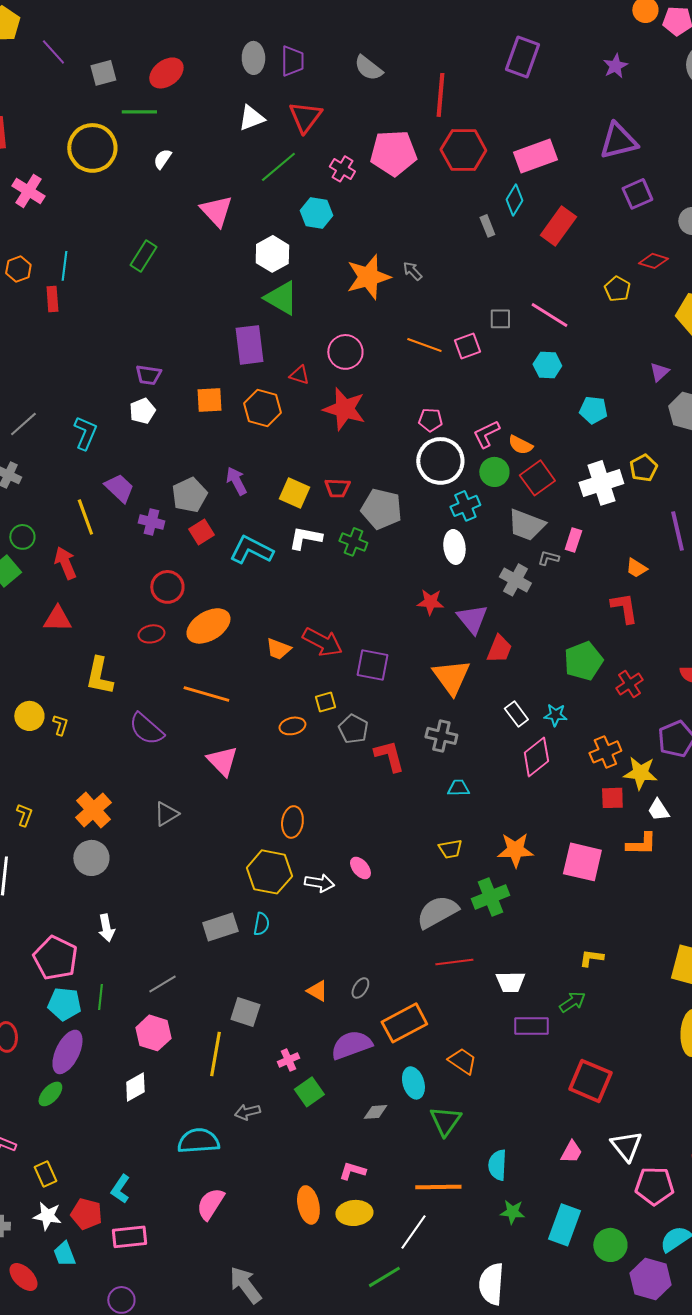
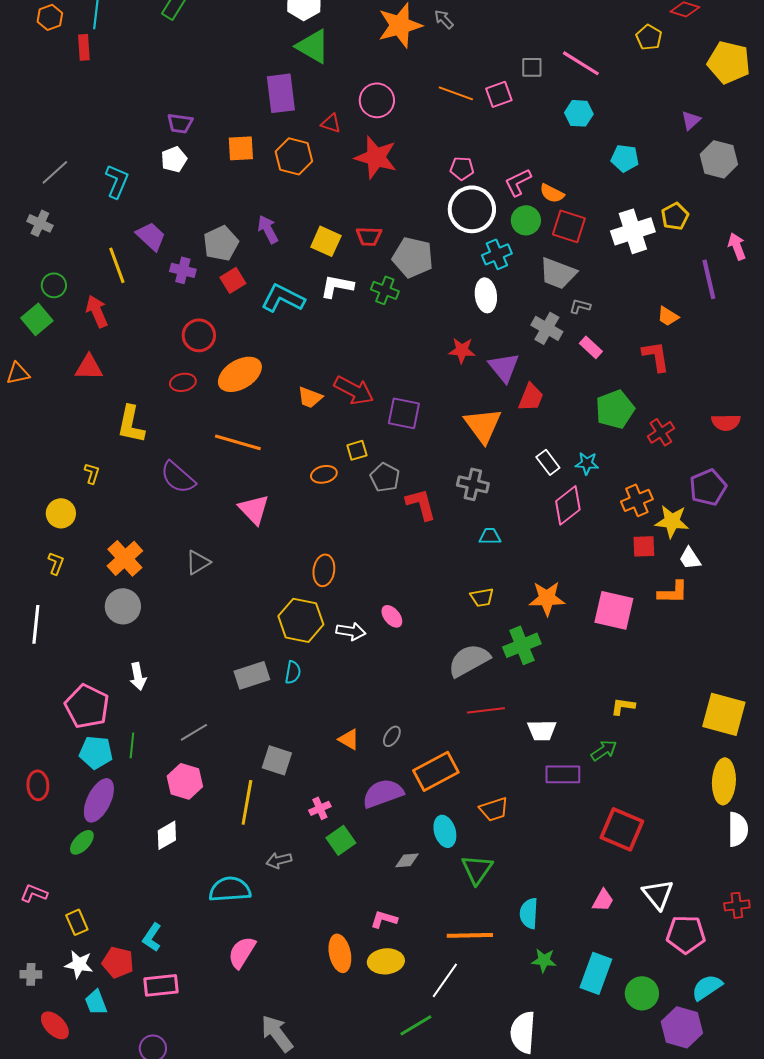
red square: (537, 478) -> (569, 226), turned -36
pink rectangle: (573, 540) -> (591, 347), moved, turned -65
yellow circle: (29, 716) -> (61, 513), moved
orange trapezoid: (462, 1061) -> (494, 809), turned 128

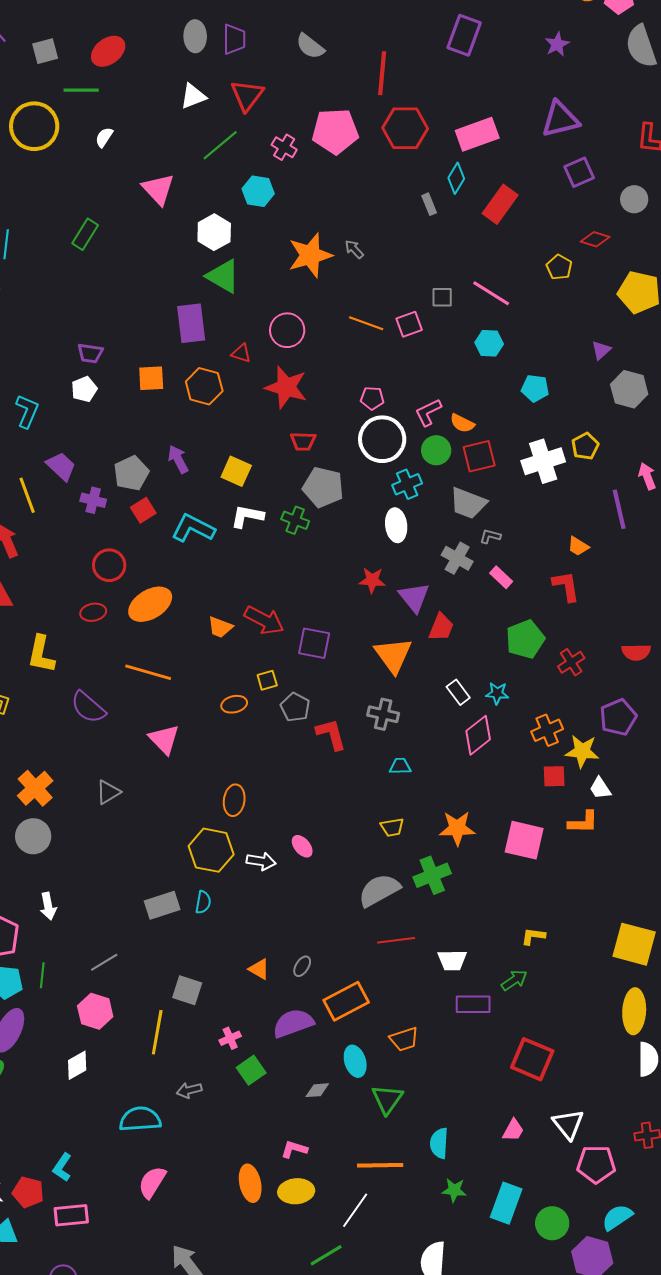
red square: (569, 226) -> (479, 456), turned -32
red trapezoid: (369, 236) -> (303, 441), moved

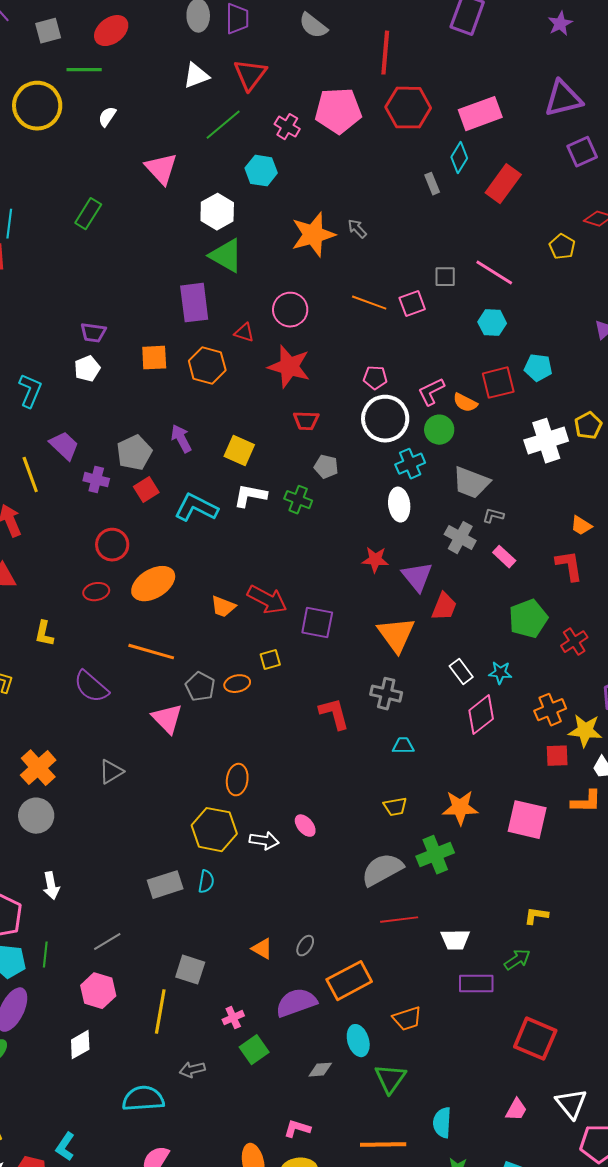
red square: (479, 456) -> (498, 383), moved
gray pentagon: (323, 487) -> (326, 467), size x0.6
yellow L-shape: (41, 654) -> (44, 634), size x0.7
gray pentagon: (295, 707) -> (200, 687), moved

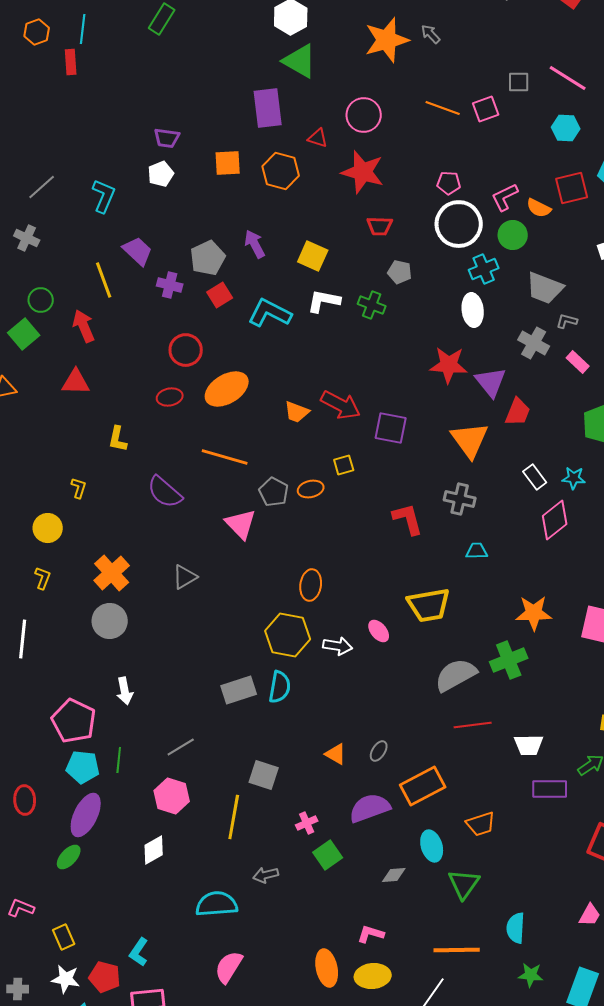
red star: (375, 560) -> (449, 365), size x1.4
yellow trapezoid: (395, 807) -> (429, 605), moved, size x1.8
cyan semicircle: (206, 882) -> (280, 687), size x1.4

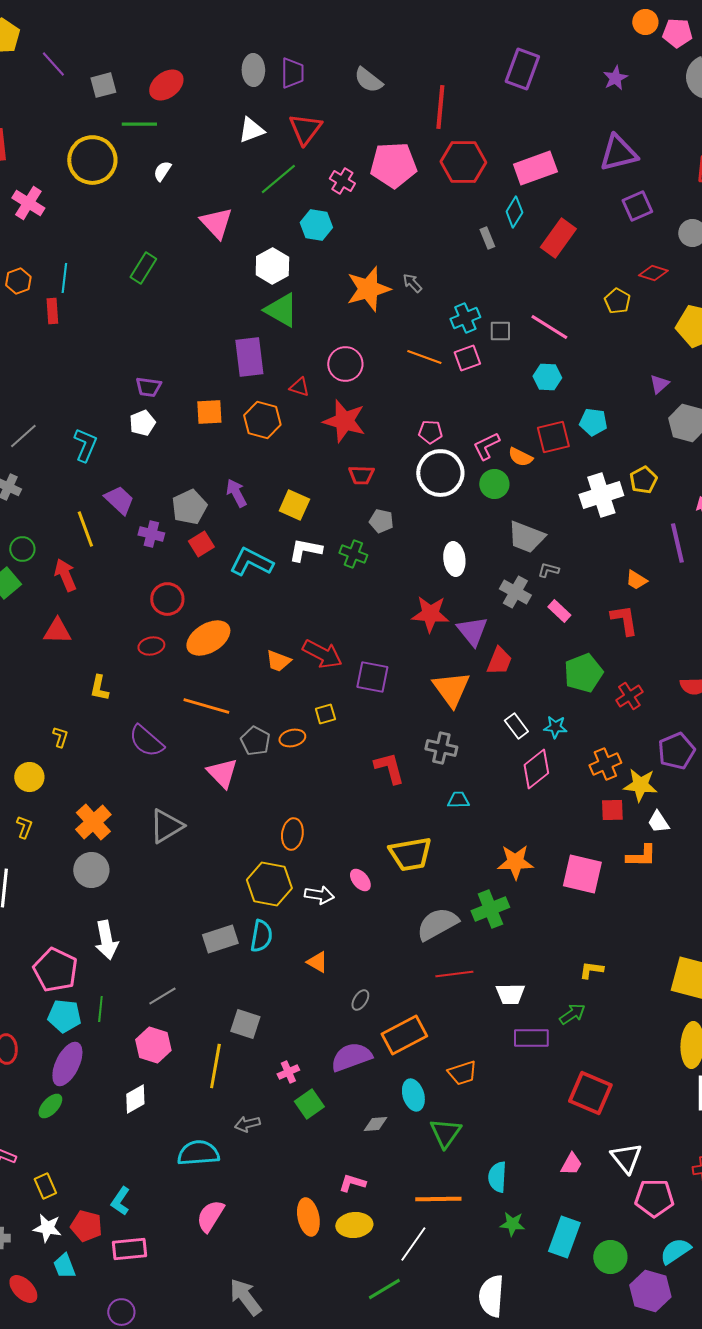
cyan cross: (484, 269) -> (465, 318), moved
gray triangle: (185, 577) -> (166, 826), size x1.4
white arrow: (125, 691) -> (106, 940), size x1.4
orange triangle: (336, 754) -> (317, 962), moved

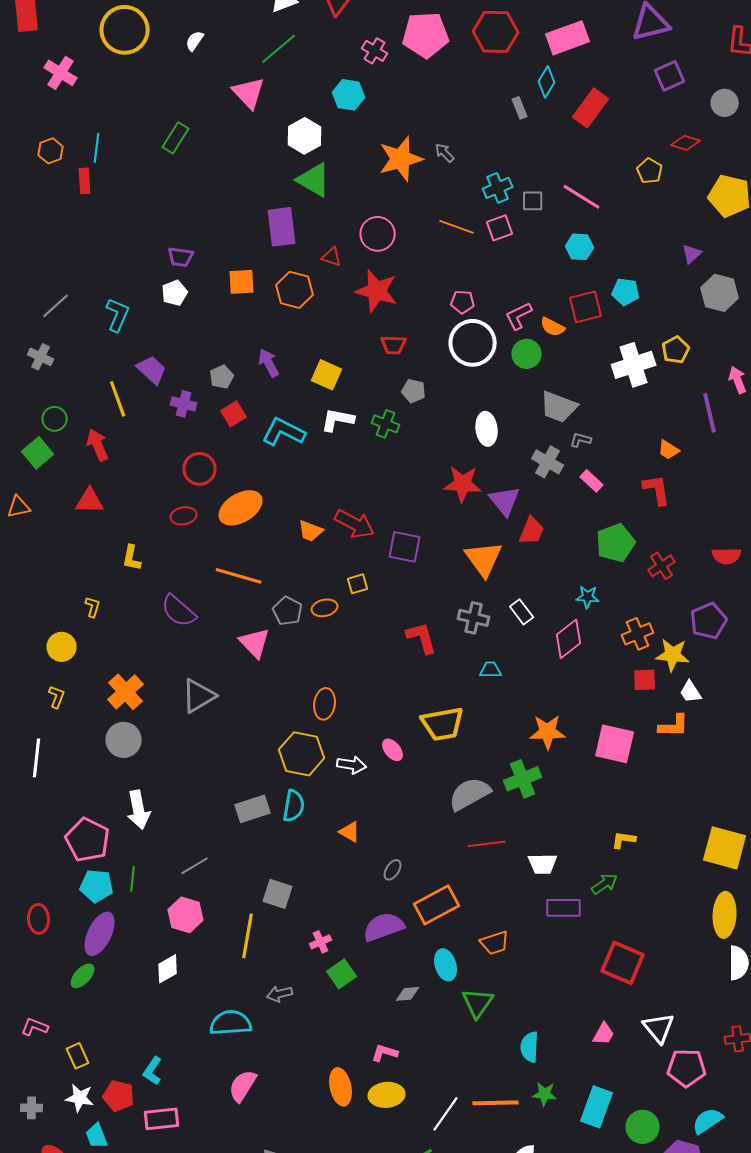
green line: (278, 179) -> (279, 49), moved
gray pentagon: (189, 507) -> (222, 377), size x0.7
white rectangle: (516, 726) -> (522, 612), moved
orange line: (438, 1199) -> (496, 1103), moved

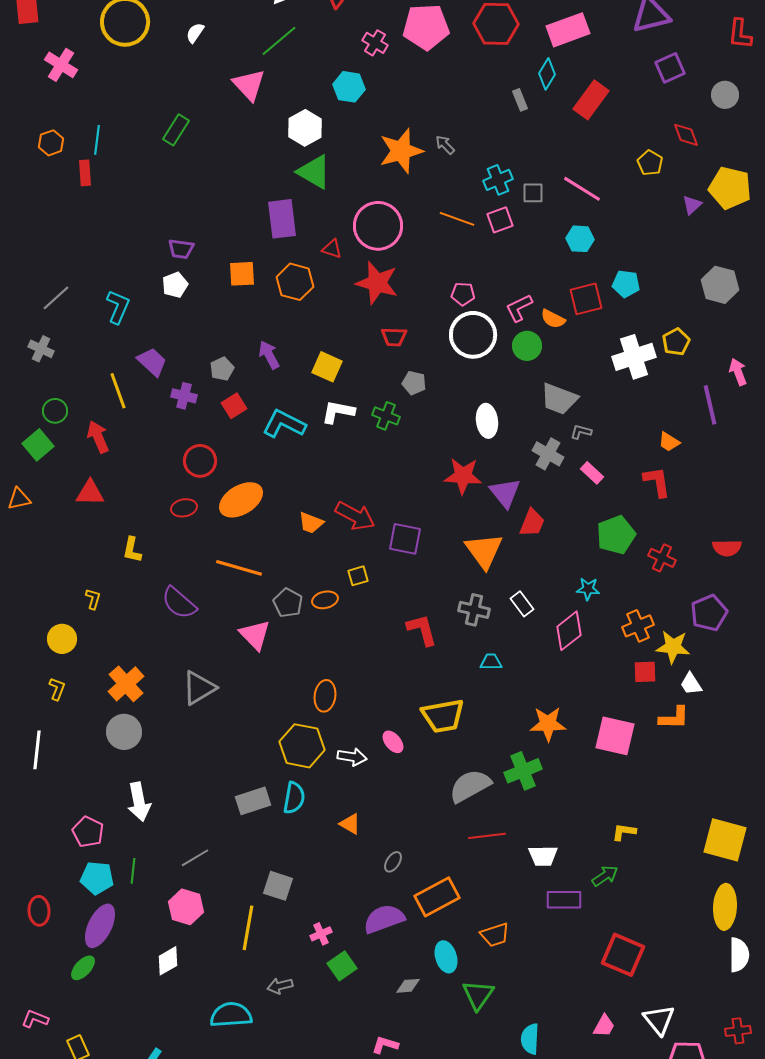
red diamond: (686, 143) -> (686, 135), turned 52
pink circle: (378, 234) -> (378, 226), size x1.4
purple triangle: (692, 254) -> (692, 205), moved
red cross: (662, 566) -> (662, 558), turned -32
pink pentagon: (88, 840) -> (88, 832), size x0.7

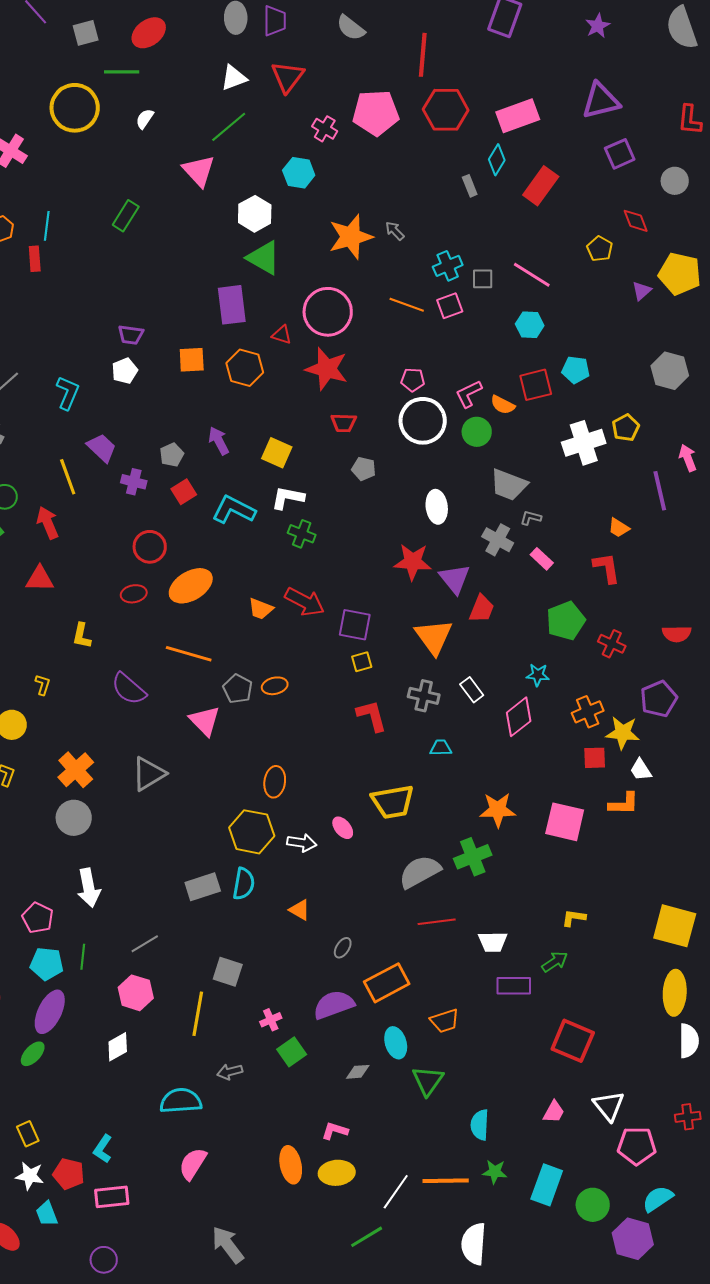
green cross: (386, 416) -> (302, 534), moved
yellow square: (358, 576) -> (362, 662), moved

